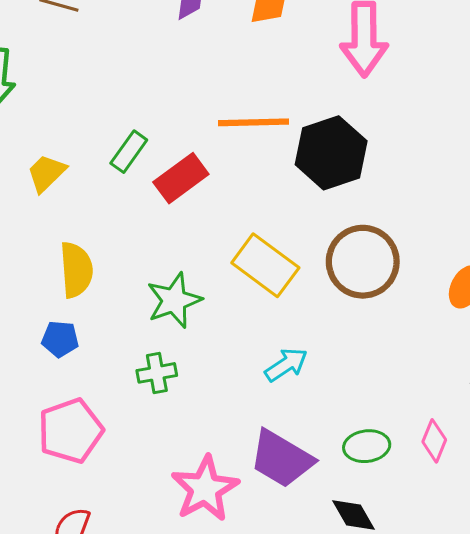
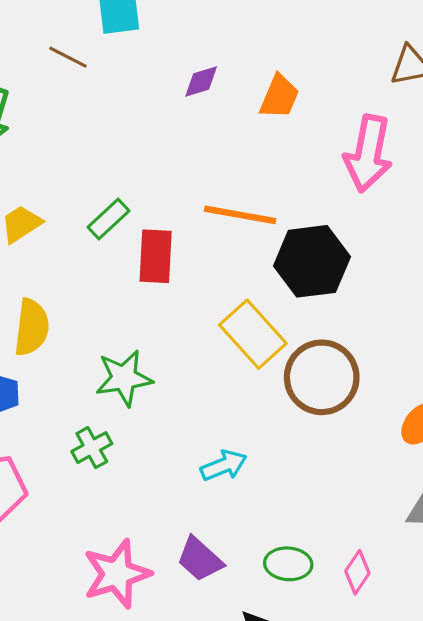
red rectangle: (181, 178) -> (156, 256), turned -62
yellow rectangle: (265, 265) -> (253, 334), moved
green cross: (157, 373) -> (92, 448), turned -30
purple trapezoid: (281, 459) -> (200, 559), size x0.7

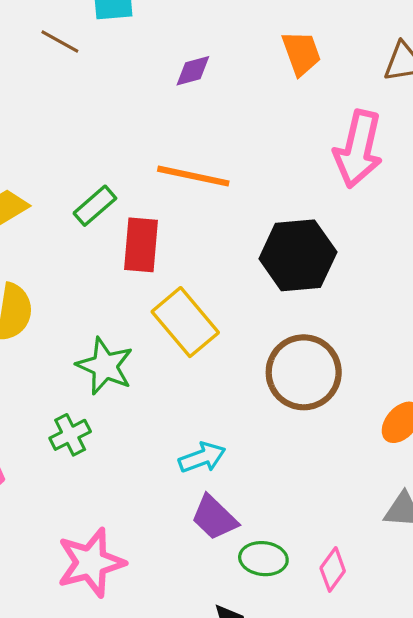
orange trapezoid: (279, 97) -> (301, 53), moved, turned -45
orange line: (240, 215) -> (193, 176), moved
yellow rectangle: (253, 334) -> (185, 322), moved
green star: (124, 378) -> (105, 366), turned 30
purple trapezoid: (200, 559) -> (214, 518), moved

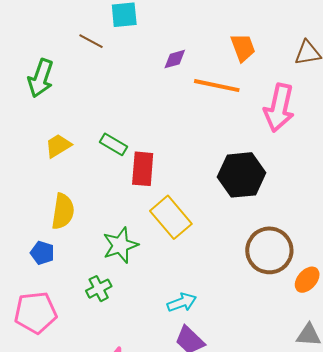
orange line: (193, 176) -> (217, 86), moved
green rectangle: (95, 206) -> (114, 144), turned 72
green star: (105, 366) -> (120, 245), turned 30
brown circle: (304, 372) -> (269, 250), moved

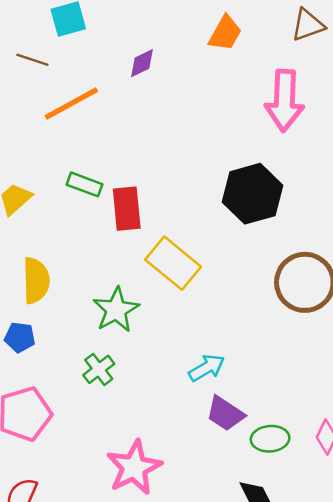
orange trapezoid: (243, 48) -> (225, 33), turned 60
orange line: (217, 86) -> (71, 103), moved, turned -30

